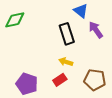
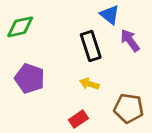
red rectangle: (60, 80) -> (78, 119), moved
purple pentagon: (27, 84) -> (30, 78), moved

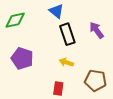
blue triangle: (110, 15) -> (56, 11), moved
red rectangle: (78, 119) -> (58, 89), turned -48

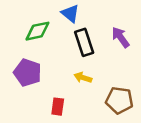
green diamond: (15, 20) -> (38, 31), moved
red rectangle: (58, 89) -> (58, 107), moved

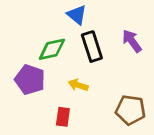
green diamond: (38, 31) -> (52, 49), moved
yellow arrow: (83, 78) -> (78, 85), moved

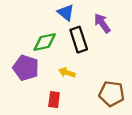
purple arrow: (132, 41) -> (102, 23), moved

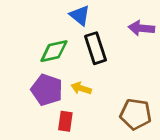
purple arrow: (102, 23) -> (141, 28), moved, turned -48
purple pentagon: (26, 68) -> (47, 90), moved

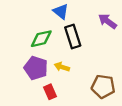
purple arrow: (141, 28) -> (107, 21), turned 30
red rectangle: (65, 121) -> (50, 92), turned -32

